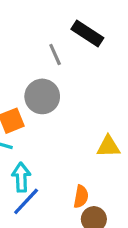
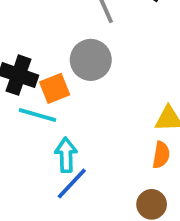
orange semicircle: (81, 197) -> (161, 155), moved

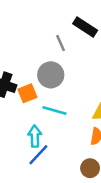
cyan line: (38, 115) -> (54, 110), moved

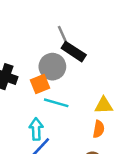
black rectangle: (85, 27) -> (74, 52), moved
orange square: (27, 93) -> (40, 84), moved

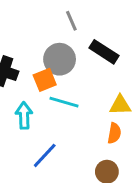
black rectangle: (74, 52) -> (104, 52), moved
cyan arrow: (36, 129) -> (24, 115), moved

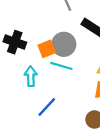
gray circle: (60, 59) -> (64, 44), moved

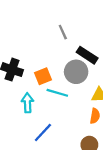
gray circle: (64, 44) -> (76, 72), moved

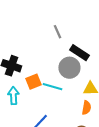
orange square: (43, 76) -> (33, 82), moved
cyan arrow: (27, 103) -> (13, 96), moved

